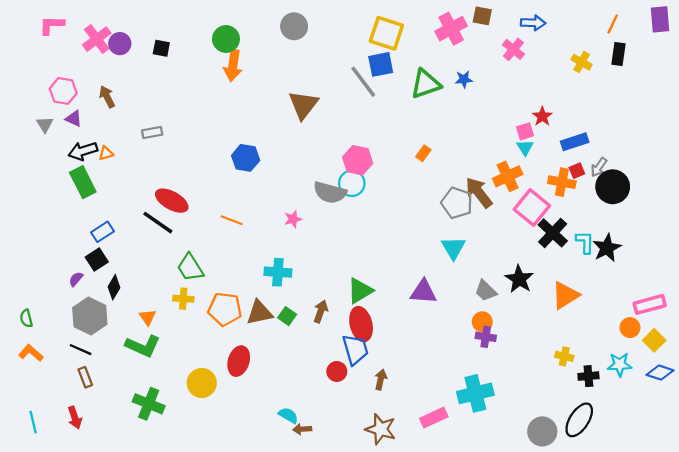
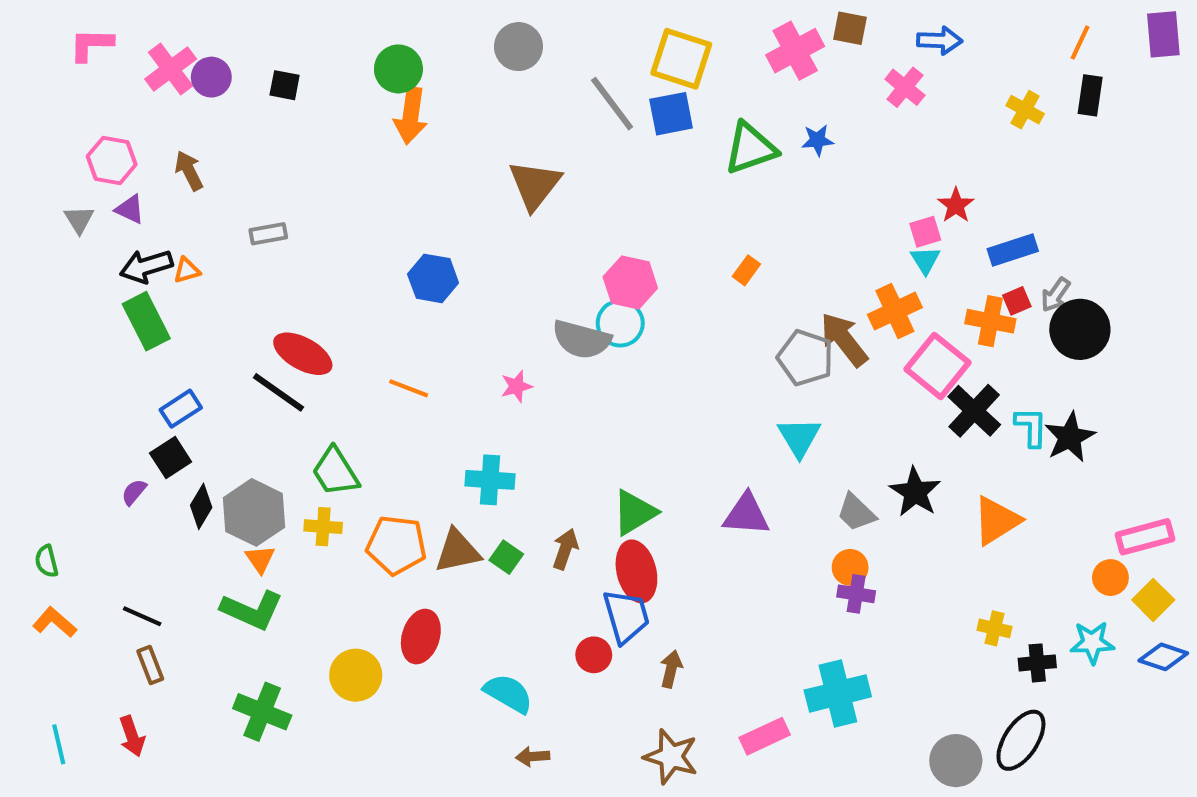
gray line: (363, 82) -> (612, 104), moved
gray hexagon: (90, 316) -> (254, 512), moved
cyan semicircle: (288, 415) -> (508, 693), moved, size x1.4

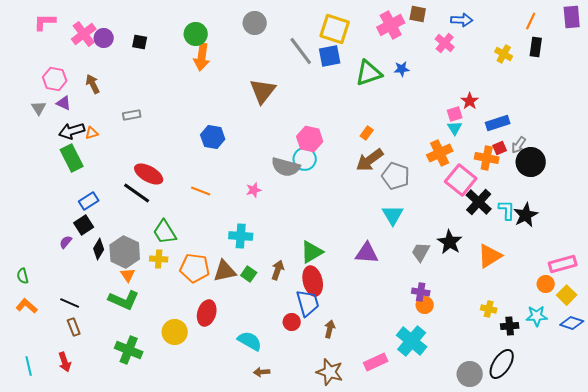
brown arrow: (844, 340) -> (370, 160), moved, turned -88
gray trapezoid: (856, 512) -> (421, 252), turned 75
orange circle: (850, 567) -> (425, 305), moved
cyan cross: (838, 693) -> (412, 341), turned -36

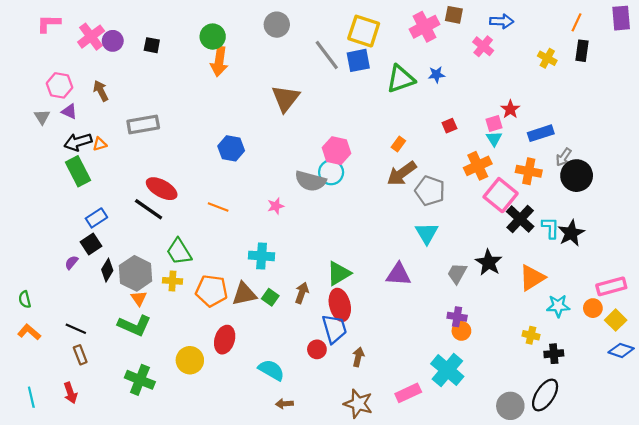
gray rectangle: (132, 115) -> (143, 125), size x1.6
red square: (500, 148) -> (449, 126), moved
cyan star: (537, 316) -> (558, 306), moved

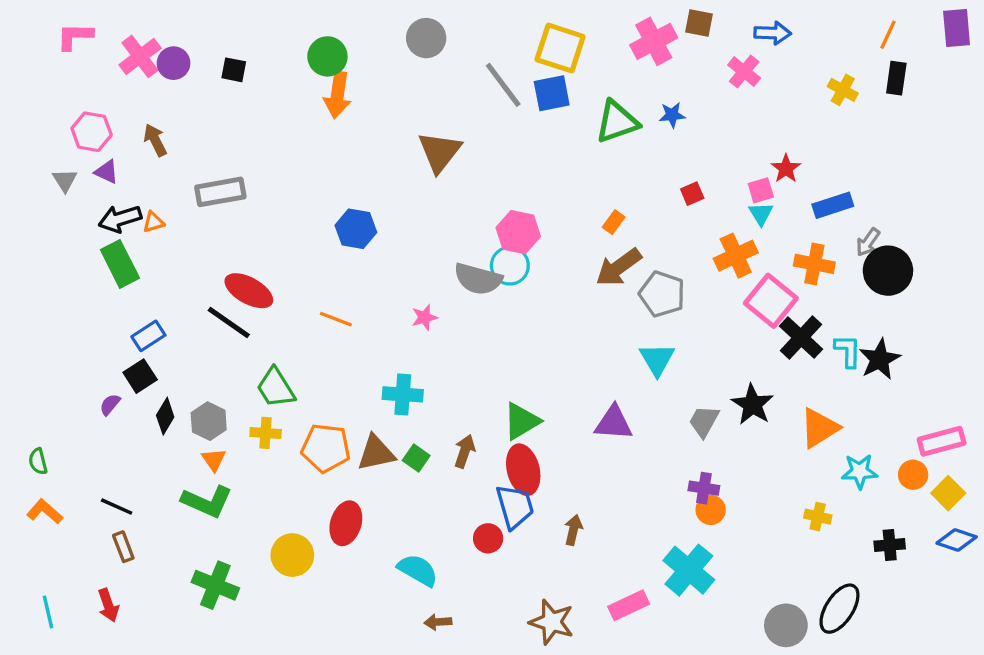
gray hexagon: (136, 273) -> (209, 421), size x0.7
black cross: (554, 354) -> (890, 545), moved
brown arrow: (358, 357) -> (573, 530), moved

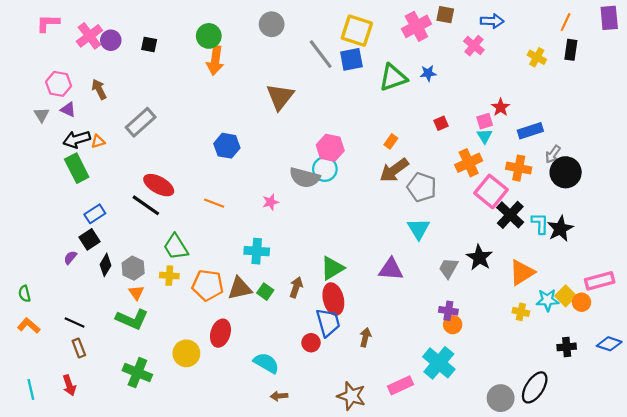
gray rectangle: (220, 192) -> (141, 122), turned -32
yellow square: (948, 493) -> (566, 296), moved
yellow cross: (818, 517) -> (521, 312), moved

